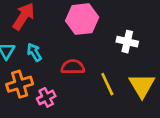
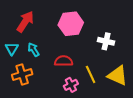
yellow triangle: (142, 85) -> (117, 76), turned -35
pink cross: (46, 97) -> (71, 85), moved

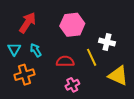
yellow line: (91, 74) -> (92, 57), moved

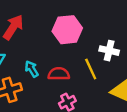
cyan arrow: (36, 50) -> (32, 69), moved

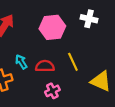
white cross: (109, 51) -> (89, 19), moved

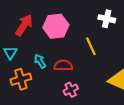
pink hexagon: (52, 27) -> (56, 26), moved
yellow line: (73, 62) -> (91, 46), moved

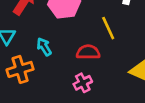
red semicircle: (63, 65) -> (88, 52), moved

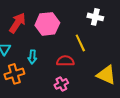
cyan arrow: (44, 47) -> (32, 57), turned -144

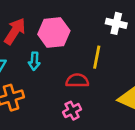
yellow line: (80, 43) -> (97, 57), turned 36
cyan arrow: (32, 57) -> (34, 61), moved

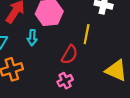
red semicircle: (77, 81) -> (70, 55), turned 120

